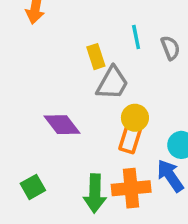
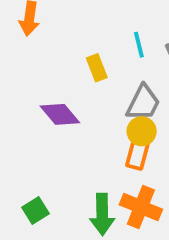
gray trapezoid: (112, 83) -> (143, 103), moved
purple diamond: (62, 125) -> (60, 114), moved
orange cross: (131, 188) -> (141, 207), turned 30

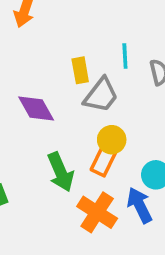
gray trapezoid: (143, 103) -> (101, 95), moved
green arrow: (102, 214) -> (61, 172), moved, turned -33

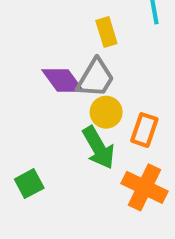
gray trapezoid: (101, 95) -> (95, 78), moved
yellow circle: (112, 140) -> (106, 112), moved

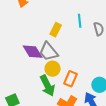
yellow rectangle: (106, 32) -> (56, 30), turned 40
gray trapezoid: (95, 78) -> (49, 52), turned 105

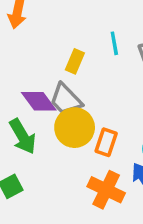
yellow circle: (53, 69) -> (75, 128), size x1.5
green arrow: (47, 86) -> (23, 136), moved

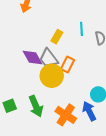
green arrow: (23, 136) -> (36, 106), moved
orange rectangle: (106, 142) -> (67, 64), moved

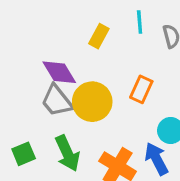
gray trapezoid: (49, 58) -> (57, 101), moved
orange rectangle: (67, 64) -> (141, 89), moved

